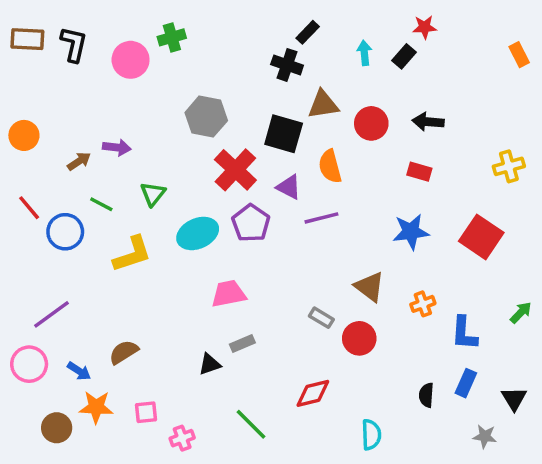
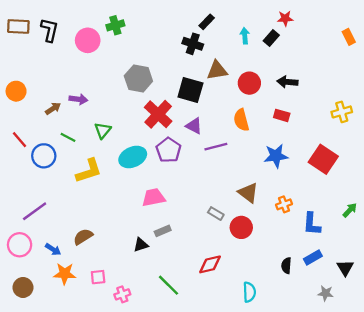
orange semicircle: (330, 166) -> (241, 120), moved
blue rectangle: (466, 383) -> (313, 257), turned 36
brown circle: (57, 428) -> (23, 287), moved

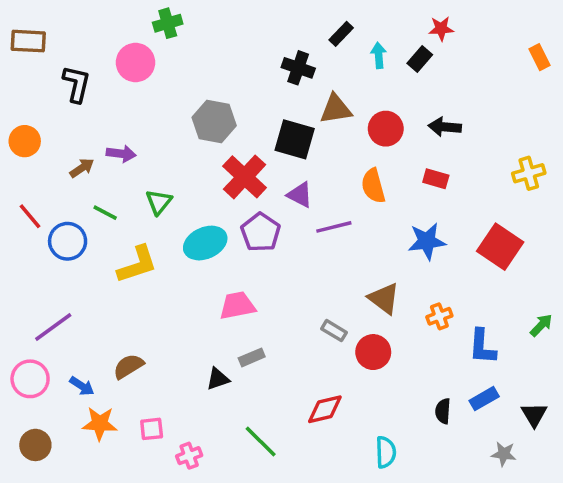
black rectangle: (207, 22) -> (341, 34), moved
green cross: (115, 25) -> (168, 23), moved
black L-shape: (50, 30) -> (77, 84), moved

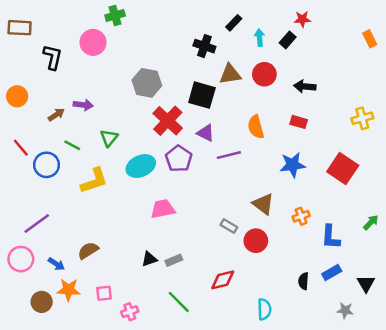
red circle: (386, 129) -> (264, 74), moved
gray rectangle: (252, 357) -> (174, 260), moved
brown circle: (35, 445) -> (42, 302), moved

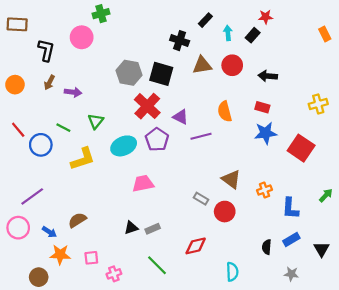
black square: (202, 95) -> (161, 74), moved
brown arrow: (56, 115) -> (49, 82), moved, turned 152
blue star: (293, 165) -> (266, 133), moved
brown circle: (42, 302) -> (39, 277), moved
gray star: (345, 310) -> (291, 274), moved

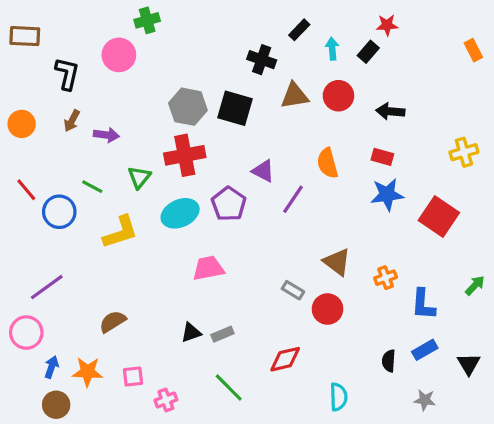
red cross: (147, 106) -> (185, 155), moved, turned 36
purple line: (201, 136) -> (293, 199), turned -42
blue arrow: (49, 232) -> (51, 367), moved, turned -104

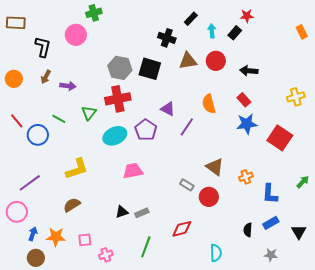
red rectangle: (382, 157) -> (244, 100), turned 32
yellow L-shape: (120, 232) -> (77, 169), moved
green line: (229, 387) -> (146, 247), turned 65

